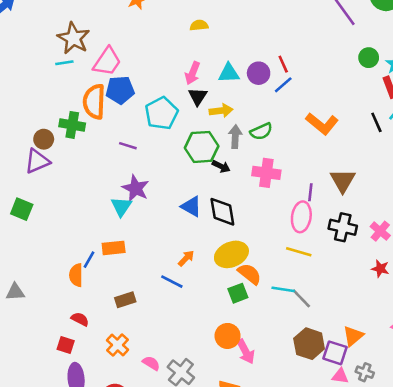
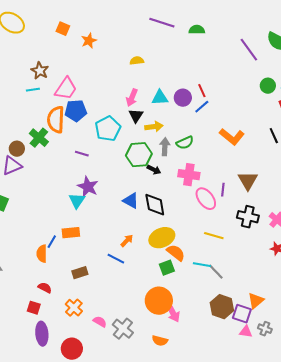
brown star: (73, 38) -> (40, 71), size x0.7
green cross: (72, 125) -> (39, 138), turned 30
pink ellipse: (301, 217) -> (206, 199), moved, turned -45
orange circle: (228, 336) -> (159, 301), size x1.4

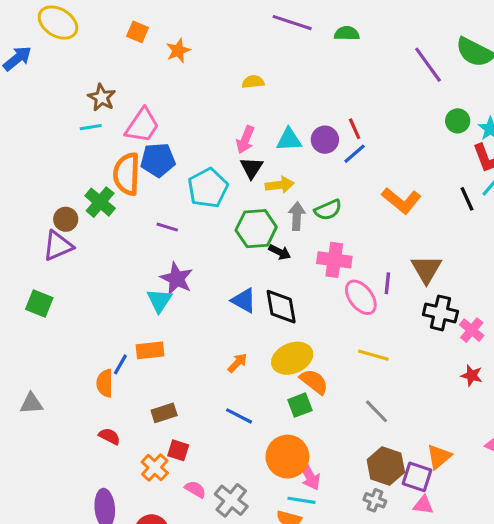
black cross: (248, 217) -> (440, 313), moved
blue line: (116, 259) -> (239, 416), moved
cyan line: (202, 265) -> (301, 500), moved
red square: (34, 308) -> (178, 450), moved
gray cross: (265, 329) -> (375, 500), moved

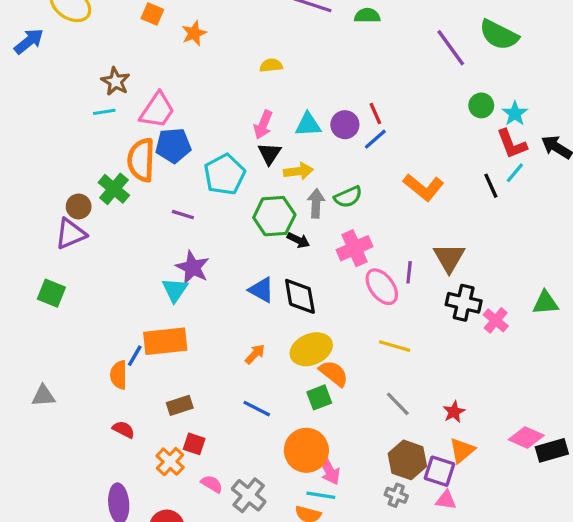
pink cross: (334, 260) -> (355, 248), turned -32
orange rectangle: (150, 350) -> (165, 341), size x1.5
red star: (472, 375) -> (454, 412), moved, turned 30

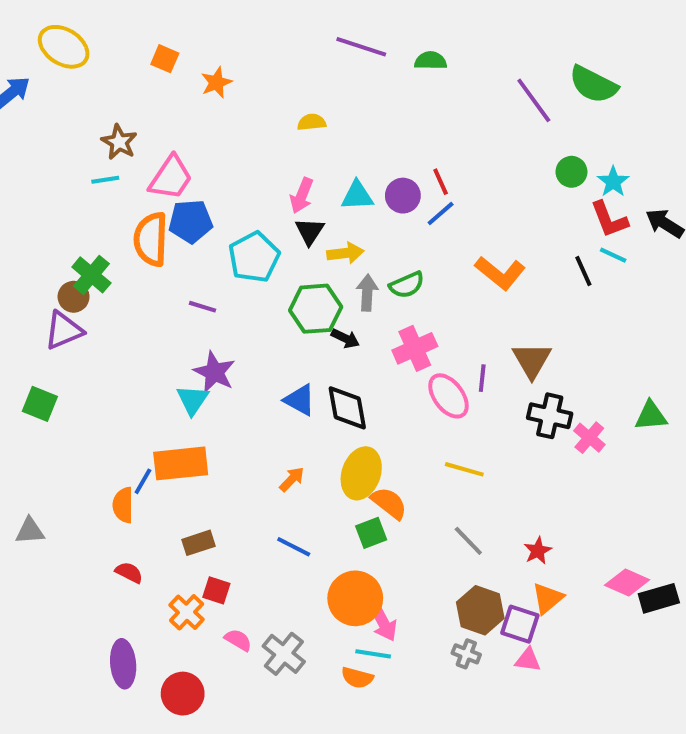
cyan line: (515, 173) -> (613, 255), turned 75
green cross: (114, 189) -> (91, 275), moved
yellow ellipse: (311, 349) -> (361, 473), turned -48

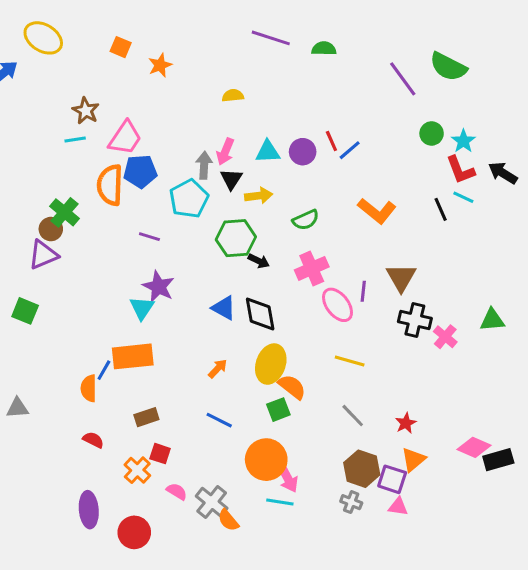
blue line: (441, 213) -> (350, 150), moved
gray arrow: (367, 293) -> (204, 165), moved
orange semicircle: (357, 678) -> (228, 520), moved, turned 35

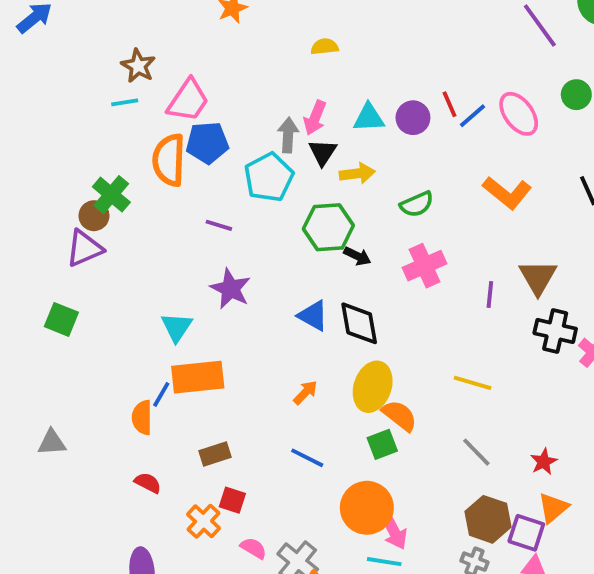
pink ellipse: (338, 305) -> (519, 114), moved
cyan triangle: (142, 308) -> (177, 327), moved

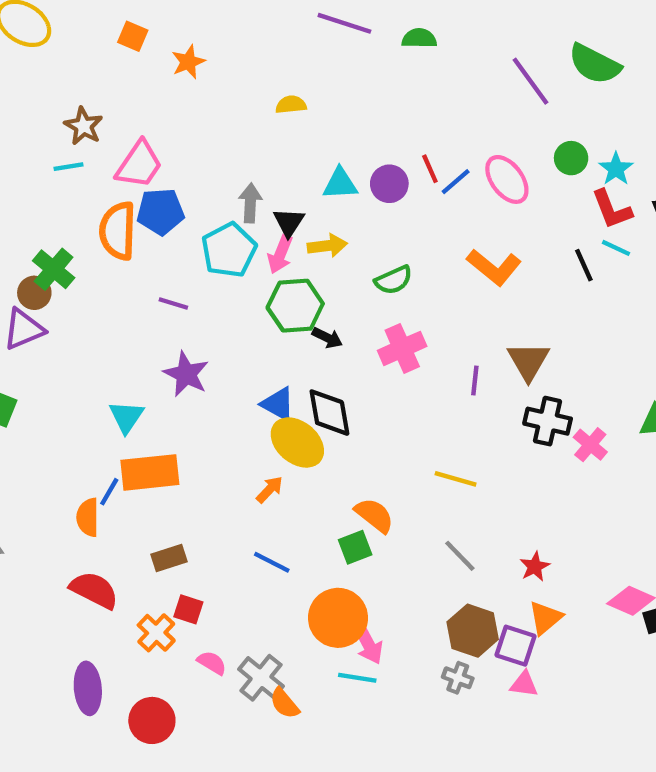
pink arrow: (315, 118) -> (280, 254), moved
yellow ellipse: (373, 387) -> (297, 442), moved, turned -69
red semicircle: (148, 483) -> (94, 590), size x1.6

